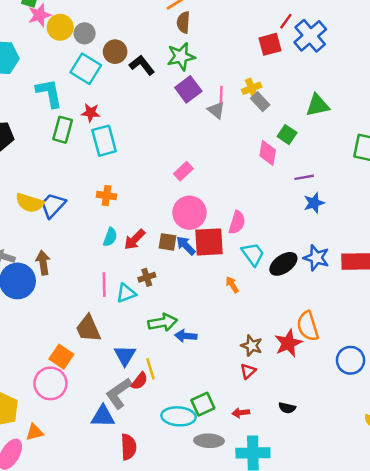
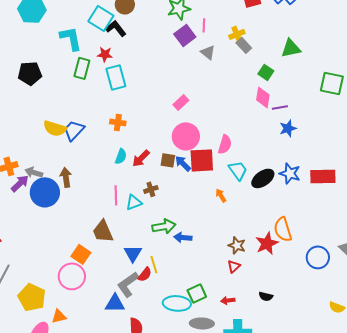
black L-shape: (142, 65) -> (116, 28), moved
pink line: (221, 94) -> (204, 25), moved
pink diamond: (268, 153) -> (263, 97), moved

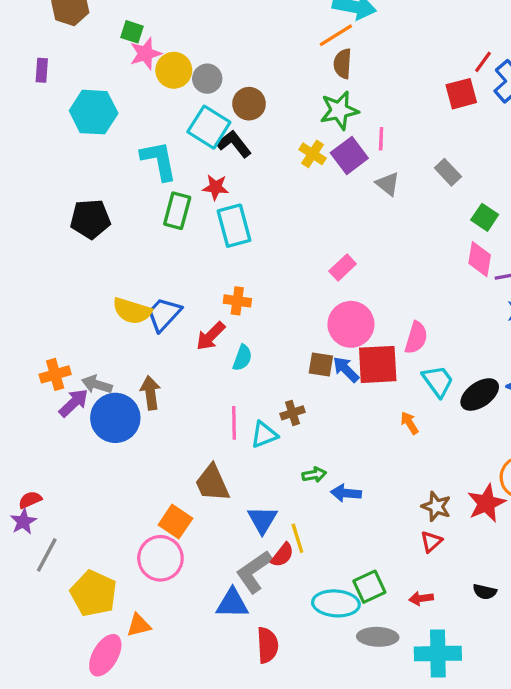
yellow cross: (237, 34) -> (313, 154), moved, turned -35
red arrow: (141, 158) -> (211, 336), moved
green arrow: (164, 226) -> (314, 475), size x0.6

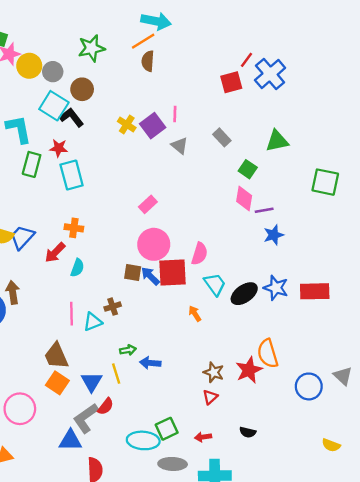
green star: (339, 110) -> (91, 48), moved
orange square: (175, 522) -> (57, 383), moved
yellow line: (297, 538) -> (116, 374), moved

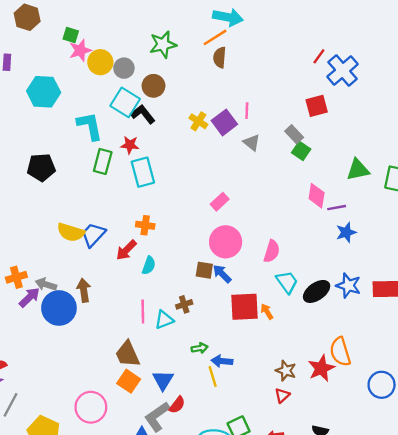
red square: (231, 82) -> (317, 106), moved
green triangle: (277, 141) -> (358, 170), moved
green square: (248, 169) -> (301, 151), moved
red square: (173, 273) -> (244, 307), moved
yellow line: (116, 374) -> (213, 377), moved

